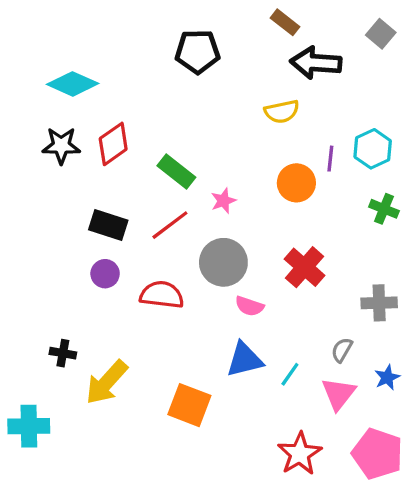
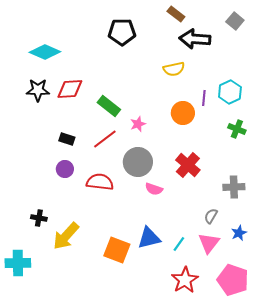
red diamond: (113, 144) -> (70, 89), turned 32
black rectangle: (108, 225) -> (67, 139), size x0.7
blue triangle: (244, 360) -> (149, 238), moved
cyan line: (290, 374) -> (179, 244), moved

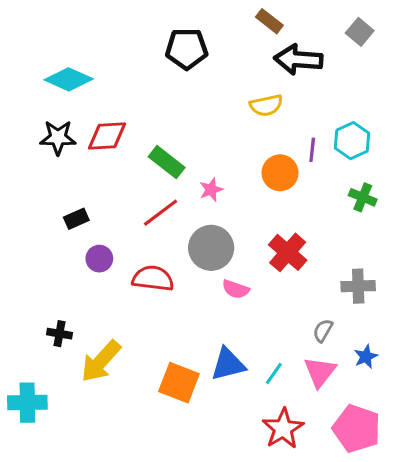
black rectangle: (67, 139) -> (76, 219), moved, turned -42

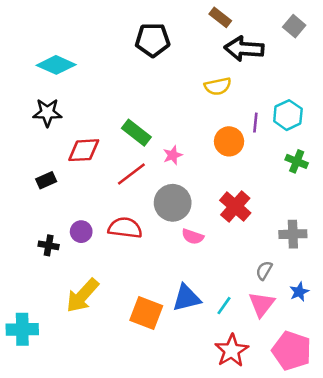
red diamond: (107, 136) -> (84, 150), moved
black rectangle: (76, 219) -> (46, 180), moved
purple circle: (99, 259) -> (81, 232), moved
black cross: (59, 334) -> (49, 245), moved

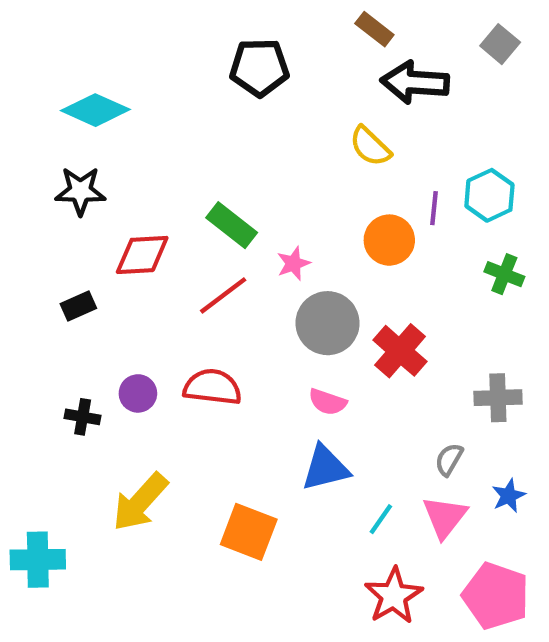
yellow semicircle: (218, 86) -> (370, 146), turned 56
gray circle: (173, 203) -> (328, 323), moved
blue triangle: (186, 298) -> (325, 468), moved

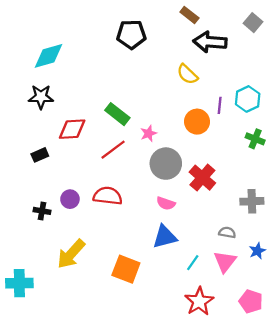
cyan diamond: (95, 110) -> (48, 56), turned -40
gray semicircle: (449, 459) -> (227, 232), turned 70
pink pentagon: (496, 596) -> (251, 301), size x0.7

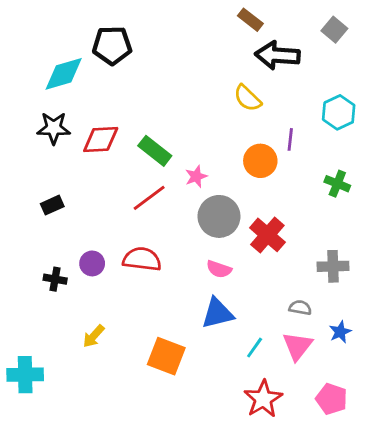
black pentagon: (131, 34) -> (112, 45), moved
cyan hexagon: (248, 99) -> (339, 112), moved
red diamond: (72, 129) -> (101, 139), moved
yellow arrow: (71, 254) -> (94, 336), size x0.6

